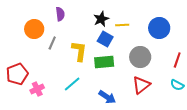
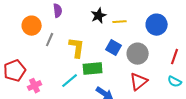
blue square: (105, 39) -> (114, 48), moved
green rectangle: (104, 62) -> (93, 69), moved

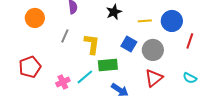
yellow line: (120, 22) -> (145, 21), moved
orange circle: (32, 26) -> (35, 18), moved
red line: (175, 57) -> (190, 41), moved
pink cross: (35, 86) -> (63, 82), moved

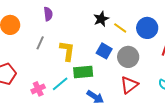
black star: (114, 12) -> (101, 19), moved
yellow line: (145, 21) -> (120, 28), turned 40

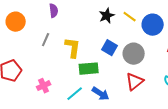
yellow line: (120, 28) -> (130, 17), moved
cyan line: (60, 84) -> (75, 94), moved

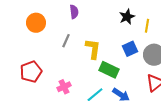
yellow line: (130, 17) -> (147, 26), moved, turned 64
blue square: (110, 48) -> (130, 49), turned 35
green rectangle: (89, 69) -> (109, 70), turned 30

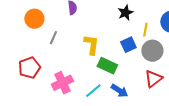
yellow line: (147, 26) -> (145, 30), moved
gray line: (66, 41) -> (53, 38), moved
pink cross: (64, 87) -> (62, 83), size x1.5

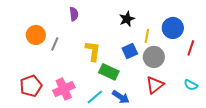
orange circle: (34, 19) -> (36, 35), moved
red pentagon: (29, 68) -> (31, 86), moved

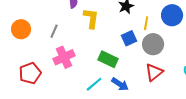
orange circle: (36, 35) -> (21, 29), moved
yellow L-shape: (93, 51) -> (91, 18), moved
pink cross: (64, 89) -> (64, 57), moved

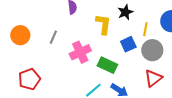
yellow L-shape: (91, 18) -> (103, 24), moved
pink cross: (64, 57) -> (80, 52), moved

